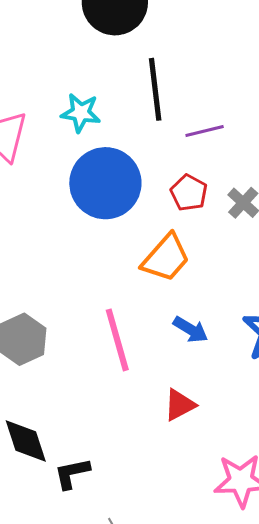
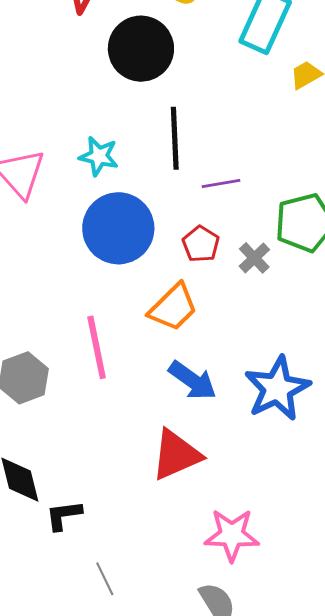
blue arrow: (191, 330) -> (192, 380), size x1.4
pink line: (117, 340) -> (97, 347), moved
red triangle: (180, 405) -> (176, 455), size x1.6

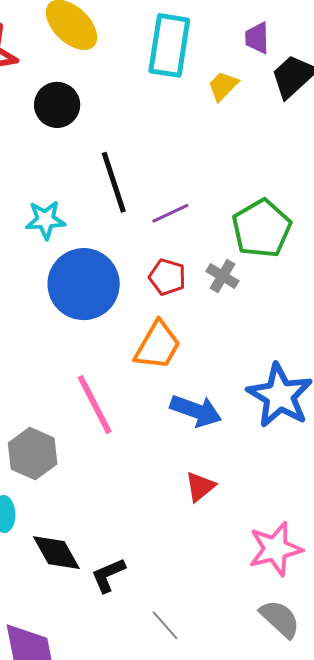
black circle: (141, 49) -> (57, 105), size x0.7
red triangle: (176, 455) -> (200, 487), size x0.6

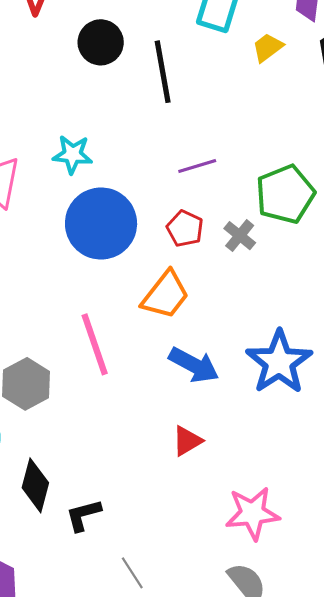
black line: (114, 182) -> (163, 72), moved
black diamond: (56, 553) -> (35, 485), turned 36

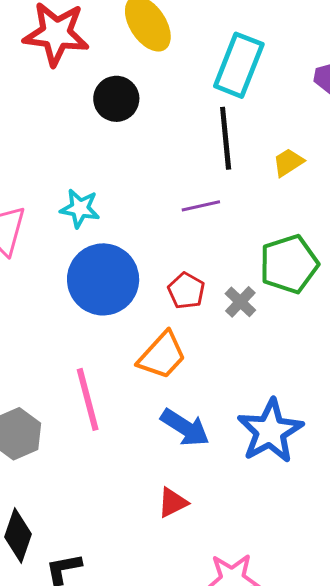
yellow trapezoid: (268, 47) -> (288, 162), moved
black line: (163, 72) -> (226, 138), moved
purple line: (197, 166) -> (201, 206), moved

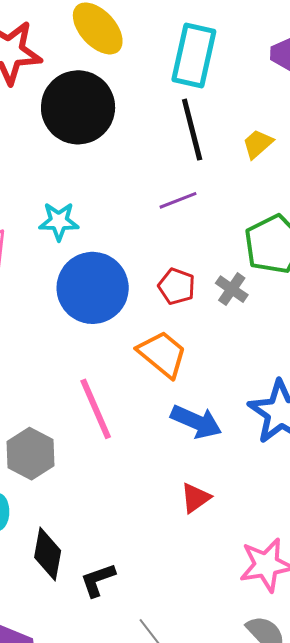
black circle: (116, 99) -> (78, 107), size x1.6
orange trapezoid: (162, 355) -> (162, 354), turned -84

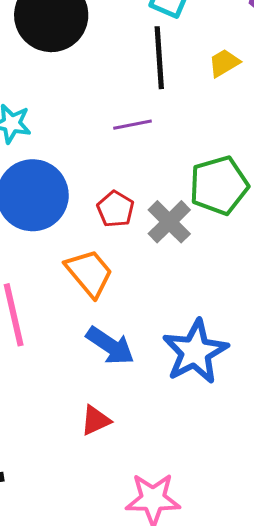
yellow trapezoid: (258, 144) -> (224, 63), moved
gray cross: (232, 289) -> (169, 222), size x1.4

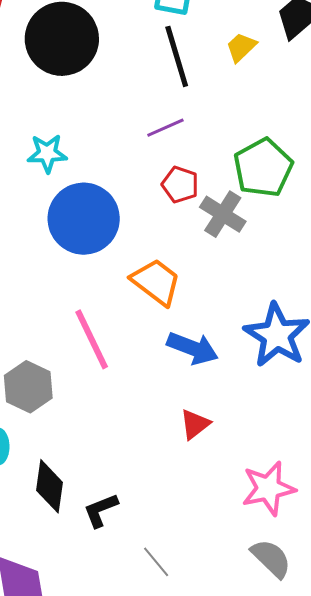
red pentagon: (115, 209) -> (180, 185), moved

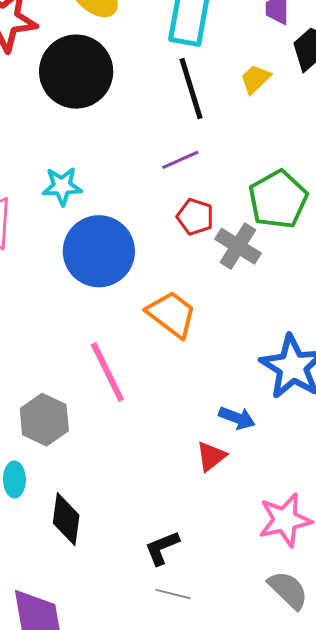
blue arrow: (193, 348) -> (237, 418), moved, size x0.7
black L-shape: (101, 510) -> (162, 548), moved
gray line: (156, 562) -> (173, 594), turned -36

